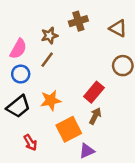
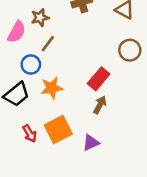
brown star: (50, 36) -> (40, 18), moved
blue circle: (21, 74) -> (31, 64), moved
orange square: (69, 129) -> (58, 130), moved

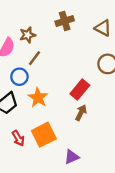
orange star: (52, 88) -> (38, 98), turned -30
purple triangle: (91, 143) -> (72, 157), moved

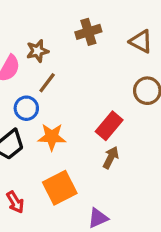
orange star: (38, 98) -> (52, 137), turned -30
red arrow: (18, 138) -> (15, 202), moved

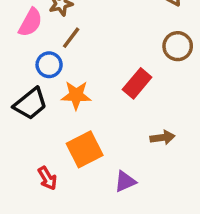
brown arrow: (111, 158) -> (162, 138), moved, turned 55
red arrow: (15, 202) -> (47, 178), moved

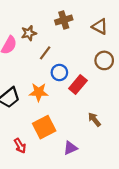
brown line: (71, 38) -> (45, 53), moved
blue circle: (49, 65) -> (59, 72), moved
brown arrow: (162, 138) -> (94, 120), turned -120

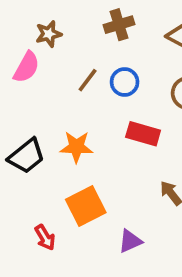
brown star: (29, 33) -> (49, 34), moved
blue circle: (59, 72) -> (125, 82), moved
red rectangle: (78, 85) -> (143, 134), turned 66

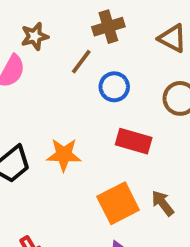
brown line: (88, 80) -> (81, 62), moved
orange square: (86, 206) -> (118, 203), moved

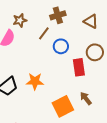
red rectangle: (134, 141) -> (79, 67), moved, turned 66
brown arrow: (163, 203) -> (86, 98), moved

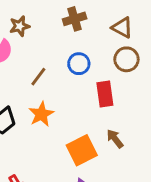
brown line: (44, 33) -> (38, 77), moved
brown circle: (95, 52) -> (126, 59), moved
orange star: (35, 81) -> (41, 114), turned -30

